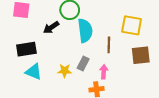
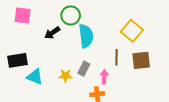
yellow square: (132, 25) -> (132, 31), turned 30
brown line: (109, 45) -> (117, 57), moved
black rectangle: (26, 49) -> (17, 60), moved

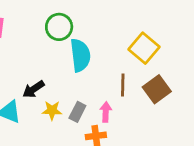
black arrow: (52, 33) -> (34, 89), moved
brown square: (141, 60) -> (157, 89), turned -30
gray rectangle: (84, 69) -> (77, 112), moved

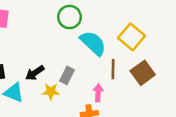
green circle: (59, 27) -> (70, 17), moved
cyan semicircle: (80, 55) -> (93, 43), moved, turned -40
gray rectangle: (77, 112) -> (67, 75), moved

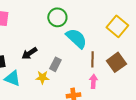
yellow square: (132, 37) -> (117, 26), moved
black arrow: (35, 73) -> (29, 53), moved
pink arrow: (98, 93) -> (93, 81), moved

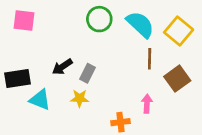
cyan semicircle: (76, 38) -> (140, 24), moved
brown line: (92, 59) -> (150, 59), moved
gray rectangle: (55, 64) -> (87, 73), moved

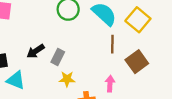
yellow star: (80, 98) -> (67, 79), moved

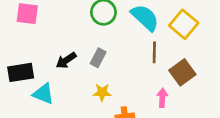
gray rectangle: (58, 57) -> (98, 58), moved
pink arrow: (110, 84) -> (162, 98), moved

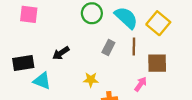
gray rectangle: (98, 58) -> (108, 48), moved
brown square: (182, 72) -> (157, 63), turned 35
pink arrow: (162, 98) -> (141, 84), turned 32

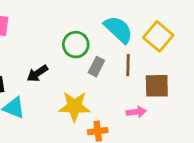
green circle: (92, 13) -> (76, 45), moved
yellow star: (91, 80) -> (74, 106), size x1.6
pink arrow: (141, 84) -> (136, 112), turned 48

